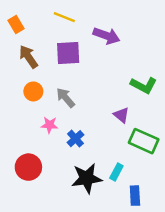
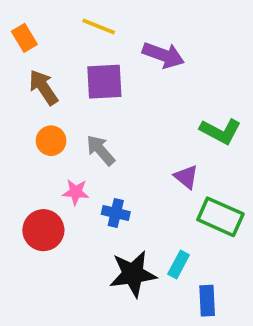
blue cross: (75, 139) -> (116, 213), turned -35
red circle: (28, 167) -> (43, 230), moved

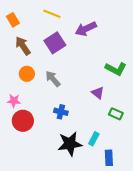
purple arrow: (163, 55) -> (86, 29), turned 135
purple square: (104, 82) -> (55, 43), turned -30
pink star: (76, 192) -> (14, 101), moved
green rectangle: (220, 217) -> (116, 114), size x0.6

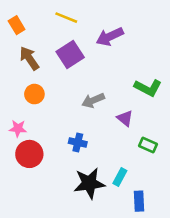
gray arrow: (53, 79) -> (93, 100), moved, turned -72

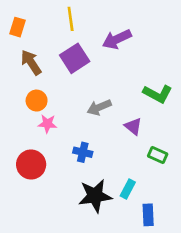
yellow line: (66, 18) -> (71, 19), turned 60
orange rectangle: (17, 25) -> (17, 27), turned 48
pink star: (18, 128) -> (47, 124), moved

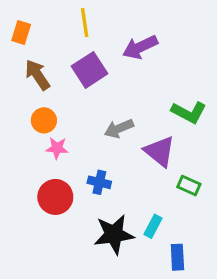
purple triangle: (133, 126) -> (160, 151), size x1.5
red circle: (31, 165) -> (55, 197), moved

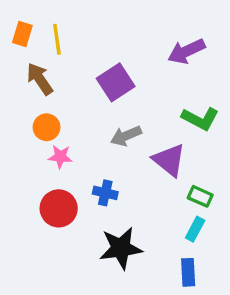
yellow line: (85, 23) -> (57, 39), moved
purple arrow: (140, 47) -> (186, 51), moved
purple square: (90, 70) -> (116, 82), moved
cyan rectangle: (153, 226) -> (195, 229), moved

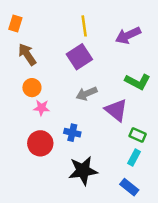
yellow line: (57, 39) -> (84, 26), moved
blue rectangle: (188, 272) -> (129, 187), turned -48

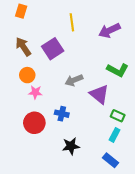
orange rectangle: (15, 24) -> (21, 11), moved
purple square: (79, 57) -> (53, 49), moved
black star: (83, 171) -> (71, 146), size x0.7

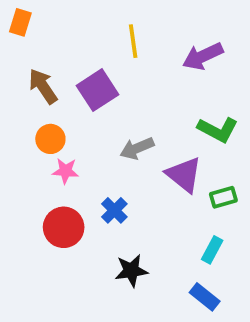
orange rectangle: (21, 11) -> (20, 22), moved
blue cross: (62, 114) -> (114, 210), turned 32
green rectangle: (118, 116) -> (223, 197), moved, turned -40

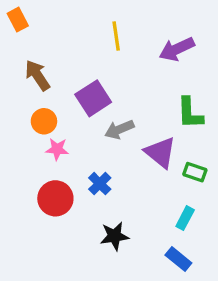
orange rectangle: (20, 22) -> (18, 20), turned -45
purple square: (97, 90) -> (93, 98), moved
green L-shape: (218, 130) -> (190, 113), turned 60
green rectangle: (223, 197) -> (195, 172), turned 35

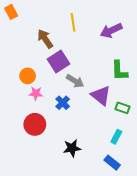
brown arrow: (37, 75) -> (45, 39), moved
gray arrow: (119, 129) -> (75, 81), turned -126
blue cross: (100, 184) -> (63, 103), moved

